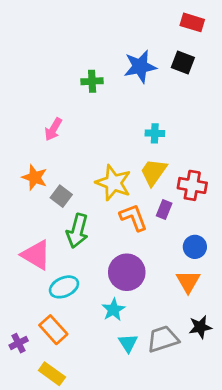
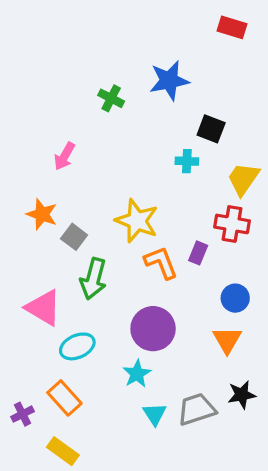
black square: (183, 63) -> (211, 129), moved
green cross: (92, 81) -> (111, 98), turned 30
yellow trapezoid: (153, 172) -> (243, 179), moved

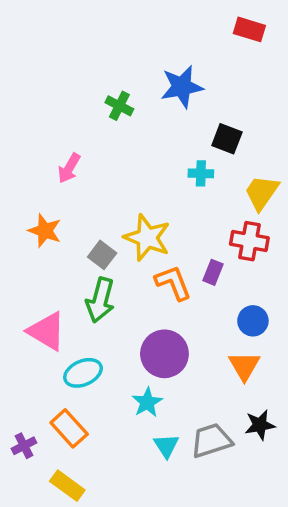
gray square: (74, 237) -> (102, 255), moved

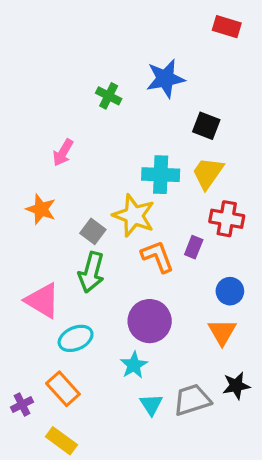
cyan cross: (201, 173) -> (161, 175), moved, size x1.6
yellow trapezoid: (262, 193) -> (208, 173), moved

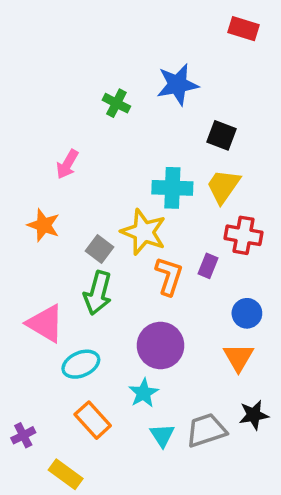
orange L-shape: (157, 257) -> (169, 276), turned 39
orange rectangle: (63, 389) -> (93, 420), moved

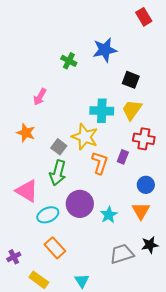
red rectangle: (244, 29) -> (144, 17), turned 42
purple circle: (161, 345) -> (80, 204), moved
cyan star: (144, 393) -> (109, 215), moved
cyan triangle: (162, 435) -> (82, 281), moved

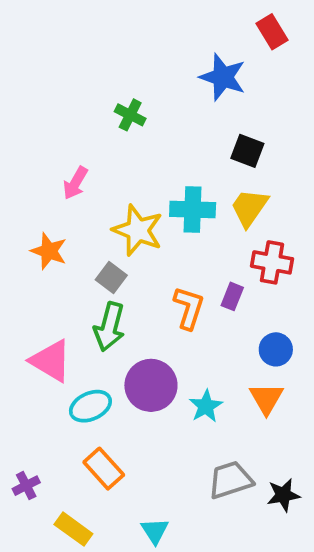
blue star: (105, 50) -> (223, 77), moved, turned 30
yellow star: (85, 137) -> (138, 230), moved
black star: (150, 245) -> (283, 495), moved

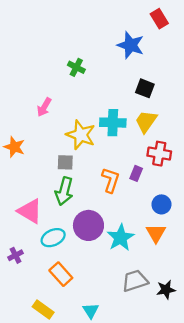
orange star: (49, 251) -> (14, 147), moved
gray square: (111, 278) -> (65, 162), turned -35
cyan star: (206, 406) -> (121, 238), size x1.4
purple cross: (26, 486) -> (15, 255), moved

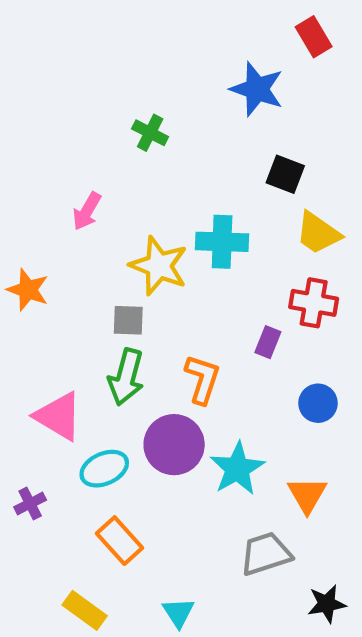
yellow trapezoid: (146, 121) -> (318, 233), moved, turned -90
orange L-shape: (111, 180) -> (202, 379), moved
orange triangle: (156, 233) -> (307, 495), moved
black star: (166, 290) -> (327, 604), moved

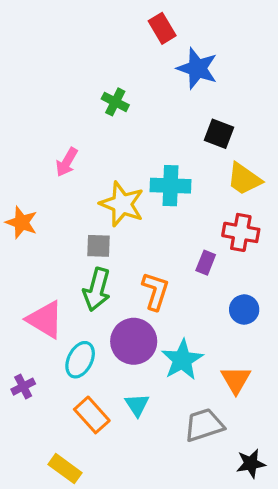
red rectangle: (314, 37) -> (162, 28), moved
cyan ellipse: (104, 469) -> (80, 360), turned -39
cyan triangle: (178, 613) -> (137, 405), moved

